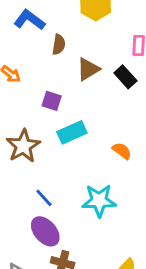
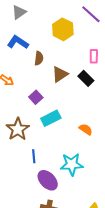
purple square: (52, 101) -> (36, 97), turned 32
blue line: (44, 198) -> (34, 156), moved, turned 40
purple ellipse: (45, 231) -> (48, 180), moved

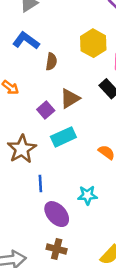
yellow hexagon: (63, 29) -> (93, 43), moved
brown triangle: (60, 74) -> (70, 98), moved
cyan star: (72, 164) -> (87, 195), size x0.7

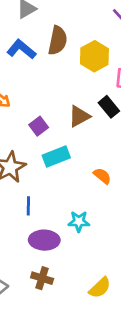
brown semicircle: (51, 62) -> (58, 40), moved, size x1.5
brown triangle: (70, 98) -> (79, 116), moved
purple ellipse: (57, 214) -> (44, 240), turned -50

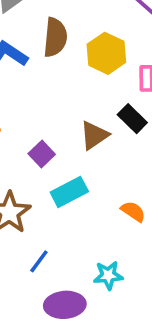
blue line: (28, 206) -> (39, 261), turned 42

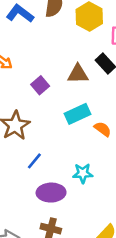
brown triangle: (94, 135) -> (78, 74), turned 30
cyan rectangle: (69, 192) -> (78, 114), moved

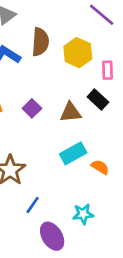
purple square: (40, 85) -> (32, 108), moved
purple ellipse: (51, 193) -> (52, 236), turned 64

